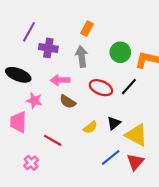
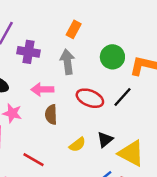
brown semicircle: (68, 102) -> (51, 115), turned 56

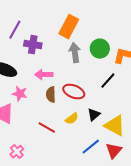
orange rectangle: (74, 29) -> (69, 27), size x1.6
gray arrow: (67, 62) -> (75, 53), moved
red ellipse: (90, 98) -> (74, 92), moved
red line: (34, 160) -> (47, 128), moved

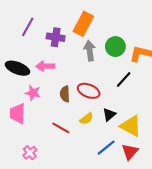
purple cross: (33, 45) -> (56, 37), moved
pink arrow: (44, 75) -> (45, 66), moved

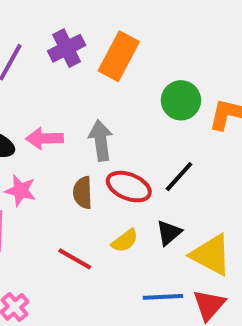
purple cross: (56, 37) -> (67, 48), moved, turned -36
gray arrow: (90, 51) -> (101, 140), moved
black line: (124, 80) -> (179, 177), moved
blue line: (106, 148) -> (163, 297), turned 36

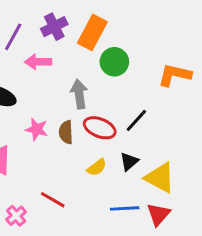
green circle: (181, 100) -> (114, 62), moved
pink arrow: (45, 138) -> (38, 62), moved
pink star: (20, 191) -> (37, 129), moved
red line: (75, 259) -> (53, 200), moved

